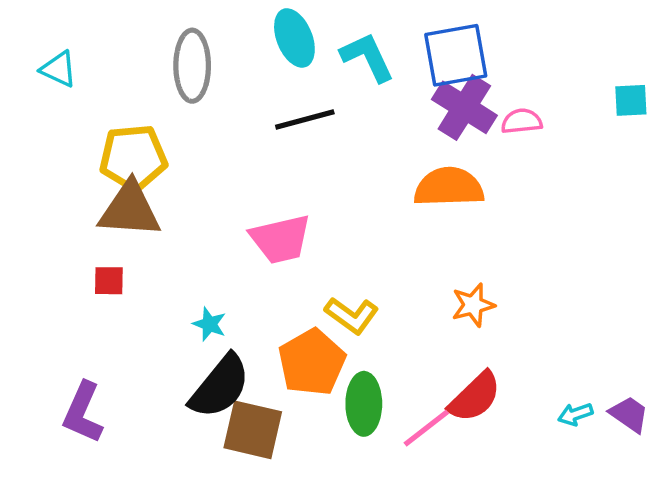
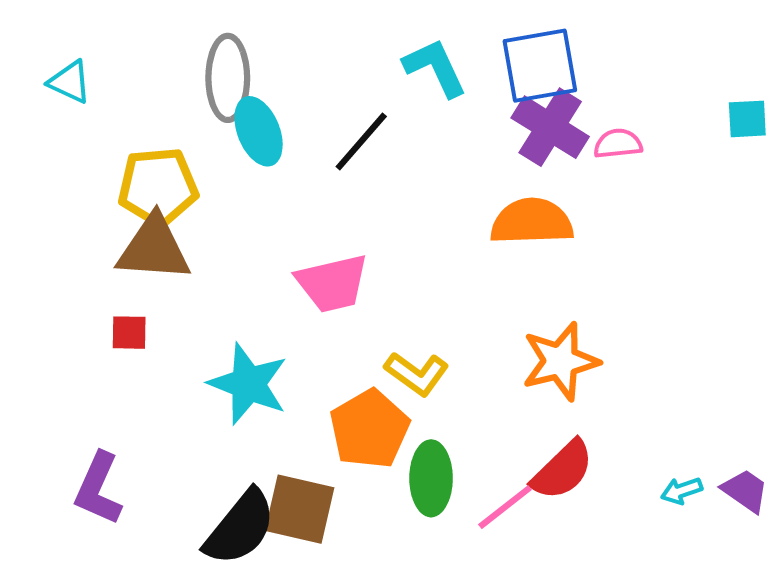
cyan ellipse: (294, 38) -> (259, 131), moved
black line: (305, 119) -> (361, 142), turned -34
orange star: (473, 305) -> (560, 361), size x1.5
cyan star: (209, 324) -> (248, 384), size x2.0
black semicircle: (220, 387) -> (240, 528), moved

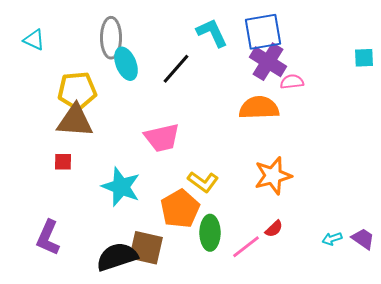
pink semicircle: (618, 144) -> (292, 82), moved
red semicircle: (562, 470) -> (274, 229), size x0.6
black semicircle: (240, 528) -> (117, 257), turned -147

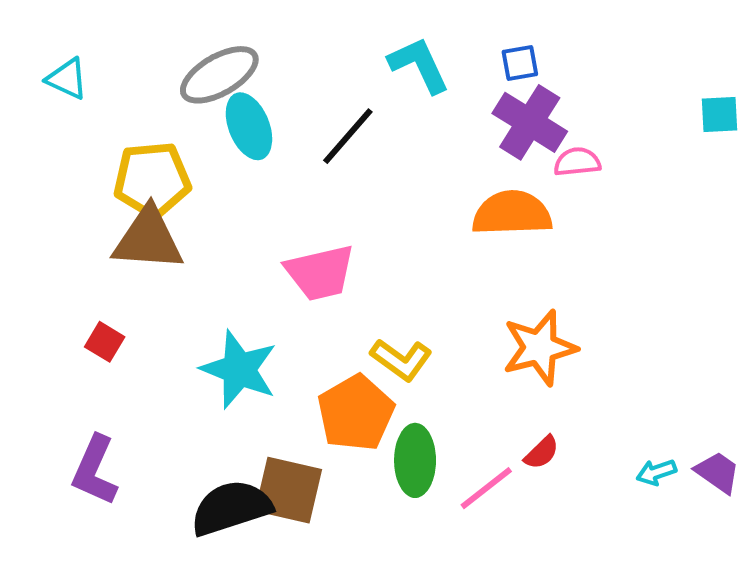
blue square: (263, 32) -> (520, 63), size x0.5
gray ellipse: (111, 38) -> (219, 75), turned 60
red square: (63, 162) -> (105, 342), moved, turned 30

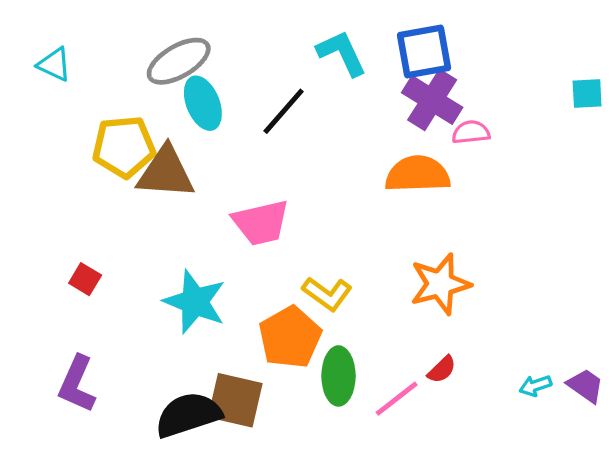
blue square: (520, 63) -> (424, 52), size x1.8
brown triangle: (148, 239) -> (166, 173), moved

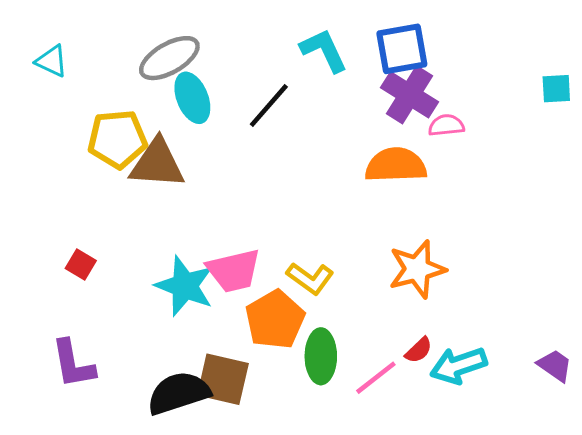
pink trapezoid: (261, 223) -> (234, 271), moved
purple L-shape: (77, 384) -> (73, 364), turned -34
cyan arrow: (535, 386) -> (458, 365), moved, size x1.8

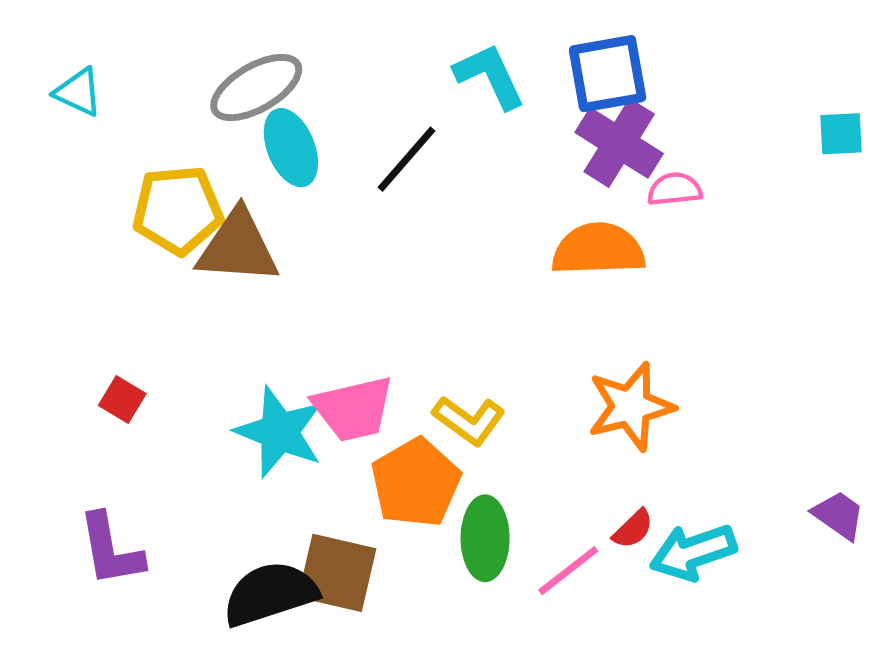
purple trapezoid: (555, 365) -> (839, 515), moved

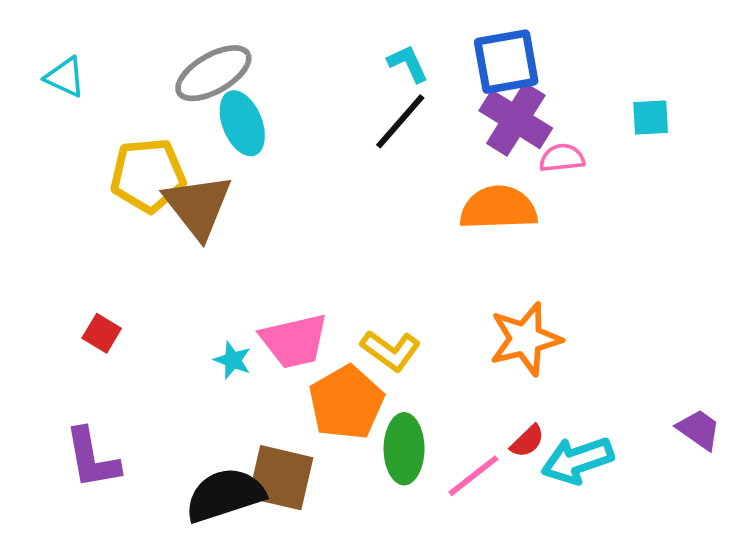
cyan L-shape: (490, 76) -> (408, 64), size x0.7
cyan square: (841, 134) -> (651, 117), moved
black line: (406, 159) -> (400, 121), moved
brown triangle: (238, 247) -> (198, 206), turned 48
cyan star: (279, 432) -> (233, 360), size x0.5

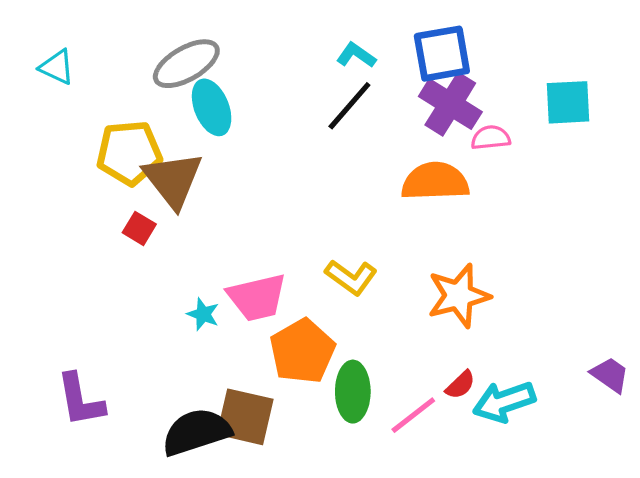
cyan L-shape: (408, 64) -> (356, 55), turned -30
cyan square: (651, 117) -> (568, 102), size x1.4
red square: (102, 333) -> (139, 228), moved
yellow L-shape: (391, 351) -> (351, 277), moved

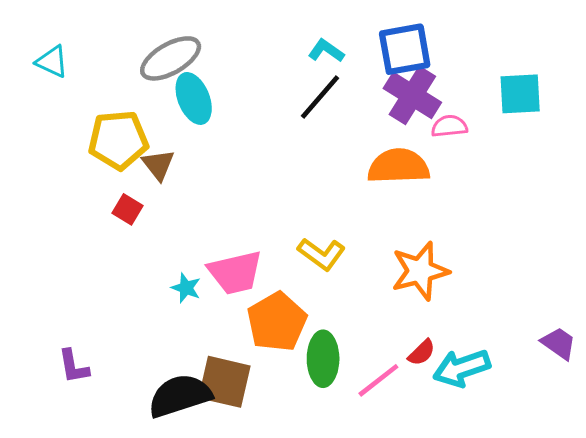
brown triangle: (173, 180) -> (158, 165), size x0.6
purple L-shape: (80, 400) -> (74, 366), size x0.7

